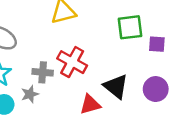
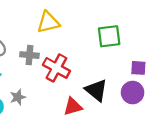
purple square: (157, 44) -> (138, 68), moved
gray cross: (43, 72) -> (29, 55), moved

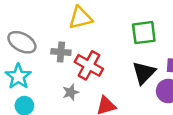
black triangle: (96, 90) -> (144, 73), moved, turned 35
gray star: (18, 97) -> (71, 92), moved

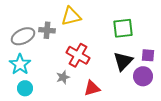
gray ellipse: (22, 42) -> (23, 36), turned -55
gray cross: (61, 52) -> (47, 30), moved

